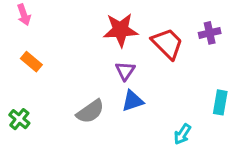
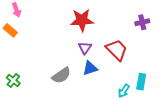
red trapezoid: (167, 44) -> (117, 50), moved
orange rectangle: (31, 62) -> (10, 30), moved
cyan rectangle: (220, 102) -> (141, 82), moved

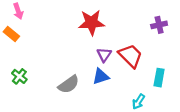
purple triangle: (85, 48) -> (104, 55), moved
green cross: (13, 81) -> (19, 76), moved
cyan rectangle: (141, 82) -> (159, 78), moved

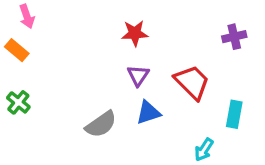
red star: (92, 23) -> (135, 33), size x0.7
purple triangle: (104, 55) -> (138, 75), moved
green cross: (19, 76) -> (18, 102), moved

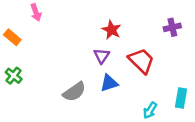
pink arrow: (27, 16) -> (36, 12), moved
red star: (135, 33) -> (112, 30), moved, turned 30
cyan rectangle: (234, 114) -> (181, 98), moved

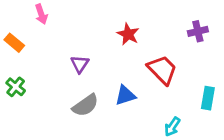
purple triangle: (102, 56) -> (80, 64), moved
cyan rectangle: (181, 98) -> (208, 98), moved

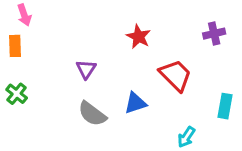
pink arrow: (41, 14) -> (24, 15), moved
orange rectangle: (14, 43) -> (15, 46), turned 48
gray semicircle: (85, 105) -> (92, 114), turned 72

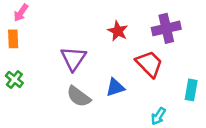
pink arrow: (24, 15) -> (21, 13), turned 54
purple cross: (214, 34) -> (166, 28), moved, size x1.5
purple triangle: (86, 69) -> (73, 59), size x1.5

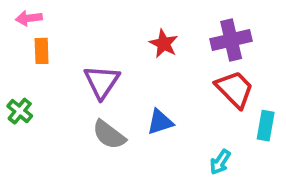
pink arrow: (21, 13) -> (29, 18), turned 48
orange rectangle: (13, 39) -> (42, 51), moved
red trapezoid: (149, 64) -> (235, 89), moved

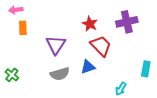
red trapezoid: (235, 89) -> (101, 46), moved
green cross: (20, 111) -> (12, 75), moved
gray semicircle: (109, 135) -> (60, 74), turned -54

